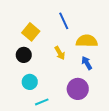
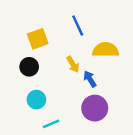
yellow square: (31, 32) -> (38, 39), turned 30
blue arrow: (87, 63) -> (90, 79), moved

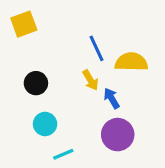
blue line: (78, 26) -> (96, 48), moved
yellow square: (38, 39) -> (24, 24), moved

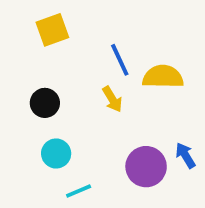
yellow square: (24, 24) -> (52, 30), moved
blue arrow: (112, 98) -> (185, 155), moved

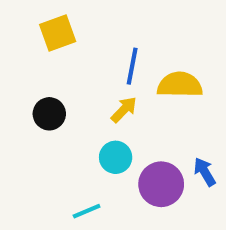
blue line: (120, 60) -> (132, 66), turned 36
yellow arrow: (112, 99) -> (124, 110), turned -105
cyan circle: (56, 154) -> (116, 157), moved

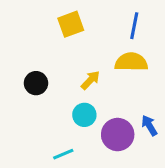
yellow square: (58, 33) -> (71, 24), moved
blue line: (132, 66) -> (134, 26), moved

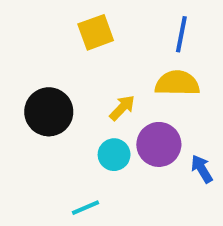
black circle: (36, 83) -> (49, 112), size x1.5
purple circle: (118, 135) -> (159, 144), moved

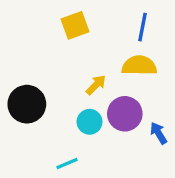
black circle: (49, 112) -> (27, 104), moved

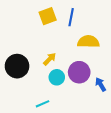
blue line: (143, 27) -> (71, 17), moved
yellow arrow: (96, 85) -> (50, 59), moved

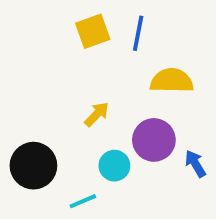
black circle: (17, 66) -> (33, 166), moved
cyan circle: (57, 77) -> (114, 166), moved

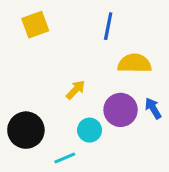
yellow square: (93, 31) -> (35, 25), moved
blue arrow: (195, 164) -> (153, 108), moved

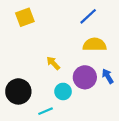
blue line: (108, 26) -> (88, 16), moved, turned 36
yellow arrow: (76, 90) -> (53, 63), turned -88

